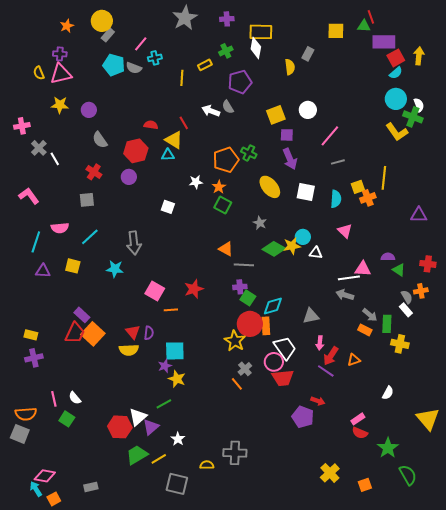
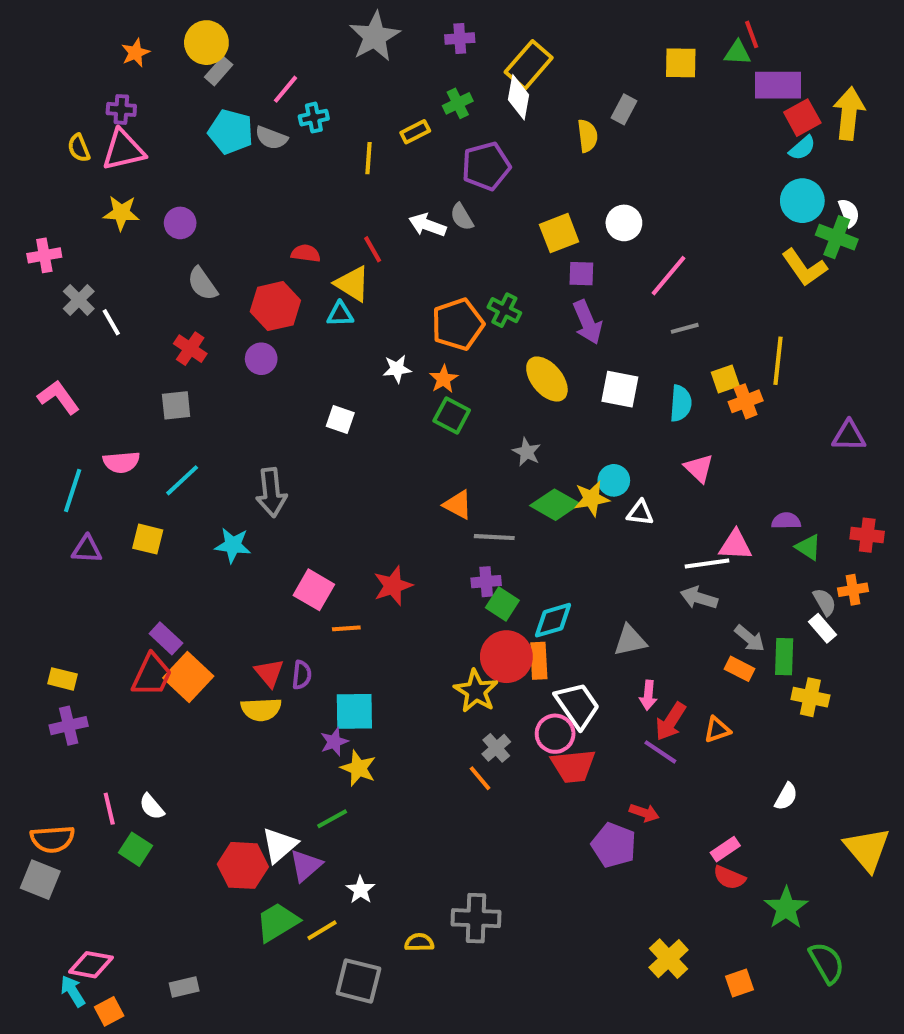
yellow rectangle: (261, 32) -> (529, 65), turned -50
yellow arrow: (419, 56) -> (849, 114), size x1.4

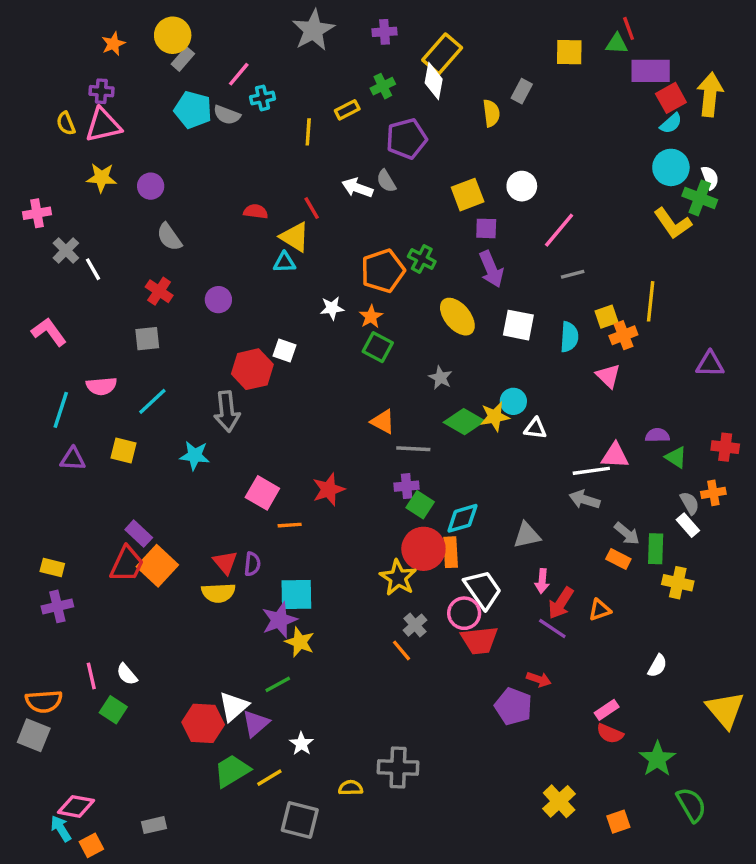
red hexagon: (275, 306) -> (252, 369), moved
pink triangle: (699, 468) -> (608, 376), moved
purple star: (334, 742) -> (279, 620), size x1.5

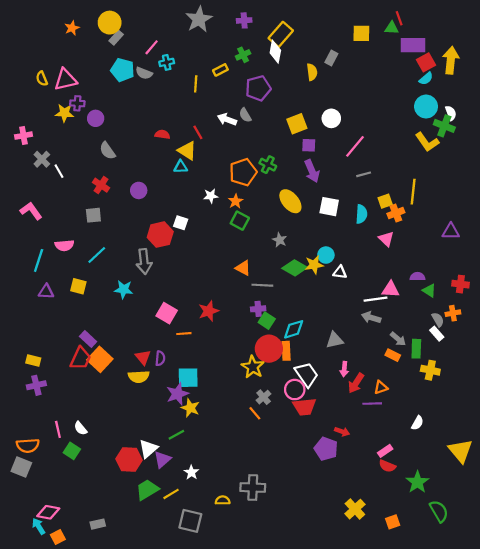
purple cross: (101, 91) -> (77, 103), moved
purple line: (552, 628) -> (372, 404), moved, turned -36

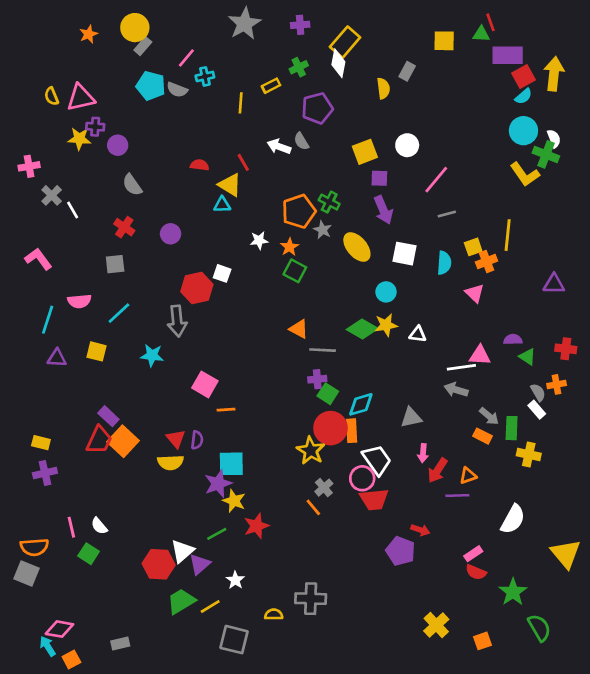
gray star: (280, 240) -> (323, 230), moved
cyan circle: (326, 255) -> (386, 292), moved
red star: (209, 311) -> (256, 526), moved
white semicircle: (417, 423) -> (513, 519), size x1.6

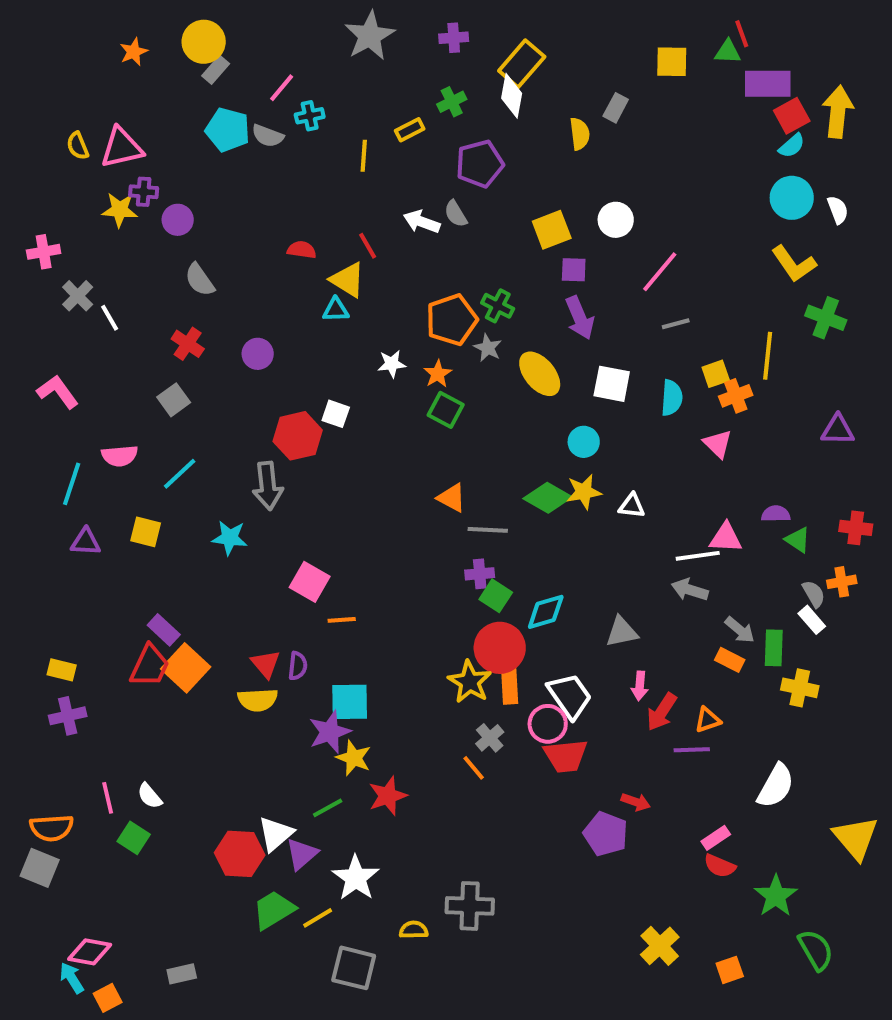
green cross: (546, 154) -> (826, 318), moved
gray square: (115, 264) -> (174, 400), turned -30
orange rectangle: (352, 431) -> (510, 686), moved
white star: (235, 580) -> (356, 878), size x1.6

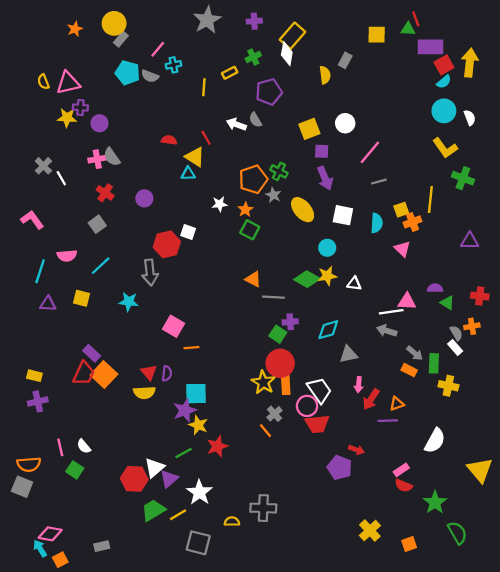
pink cross: (44, 252) -> (97, 159), moved
purple cross: (480, 574) -> (290, 322), moved
cyan diamond: (546, 612) -> (328, 330), moved

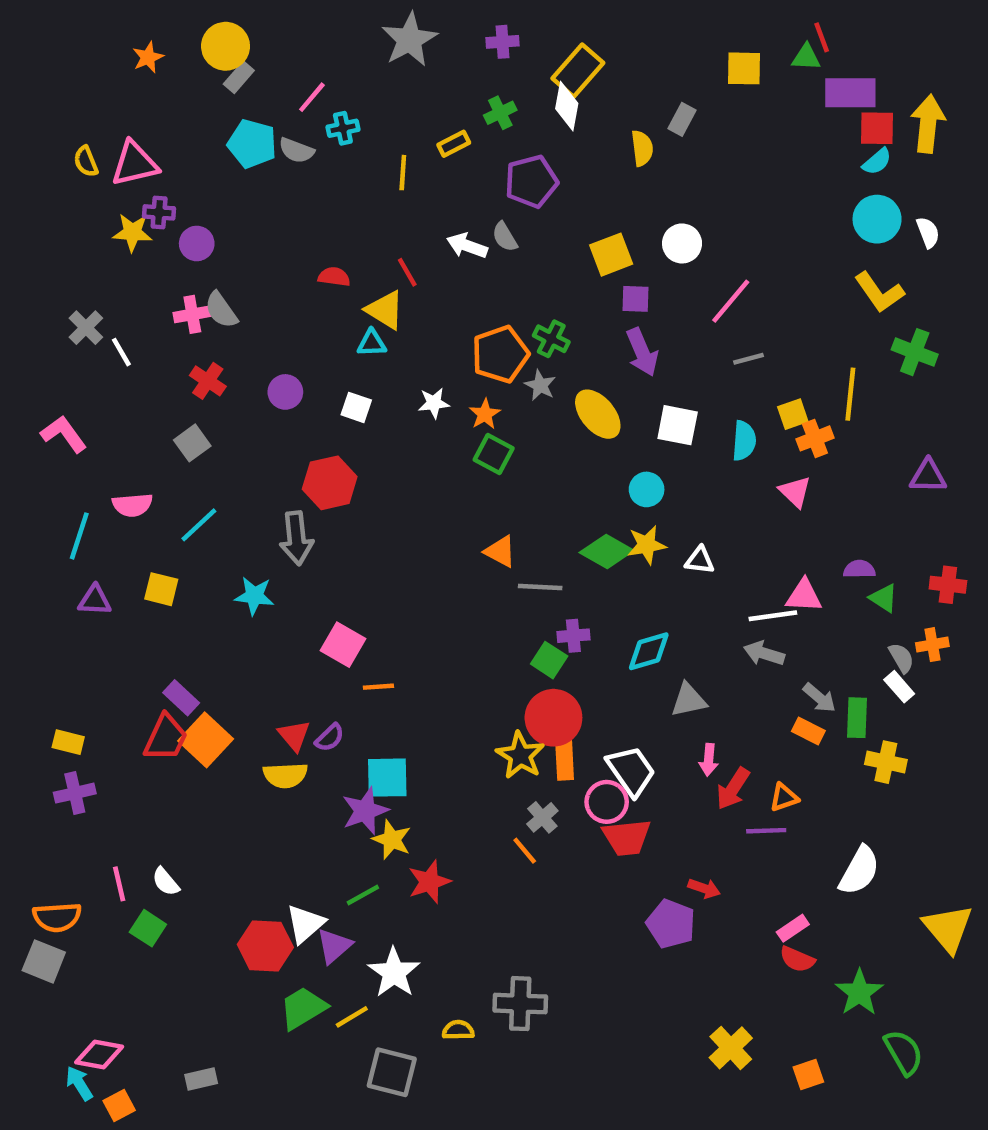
red square: (444, 65) -> (877, 128), turned 30
white square: (188, 232) -> (356, 407), moved
purple semicircle: (167, 373) -> (330, 738), turned 40

